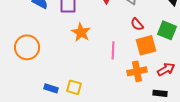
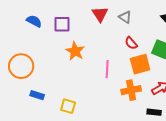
blue rectangle: (51, 88) -> (37, 95), moved

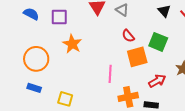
orange circle: (21, 66) -> (36, 59), moved
pink line: (107, 69) -> (110, 74), moved
orange cross: (131, 90) -> (128, 97), moved

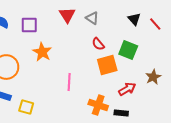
pink line: (110, 74) -> (69, 82), moved
orange cross: (128, 97) -> (98, 105), turned 30
yellow square: (65, 99) -> (26, 107), moved

